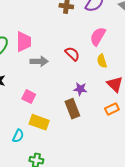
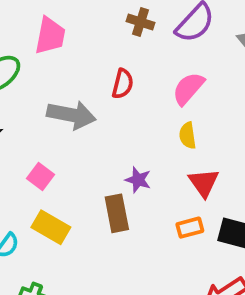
pink trapezoid: (24, 42) -> (50, 36), moved
red semicircle: (72, 54) -> (123, 84), moved, turned 49
gray arrow: (39, 61) -> (71, 115), size x1.4

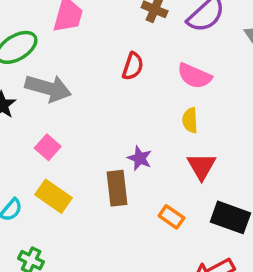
pink semicircle: (188, 89) -> (194, 76), turned -112
gray arrow: (71, 115) -> (48, 88), moved
orange rectangle: (190, 228) -> (171, 217), moved, turned 45

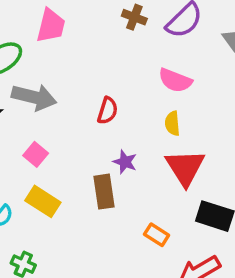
red semicircle: (133, 66) -> (108, 111), moved
red triangle: (202, 166) -> (185, 167), size x1.4
orange rectangle: (171, 217) -> (157, 235), moved

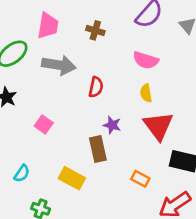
brown cross: (134, 17) -> (95, 30), moved
gray arrow: (34, 97) -> (59, 65), moved
yellow rectangle: (43, 201) -> (72, 178), moved

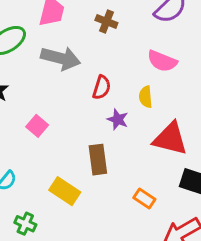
yellow semicircle: (146, 93) -> (146, 97), moved
purple star: (112, 125) -> (118, 119), moved
red triangle: (158, 126) -> (170, 139), turned -44

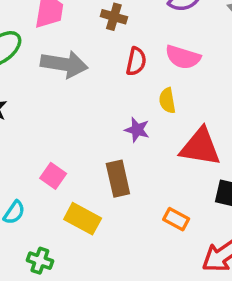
red semicircle: (102, 87) -> (136, 61), moved
pink square: (37, 126) -> (53, 176), moved

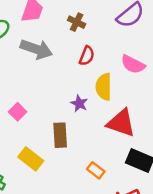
pink semicircle: (183, 57) -> (133, 64), moved
yellow semicircle: (167, 101) -> (104, 87), size x1.5
pink square: (53, 176) -> (18, 112), moved

